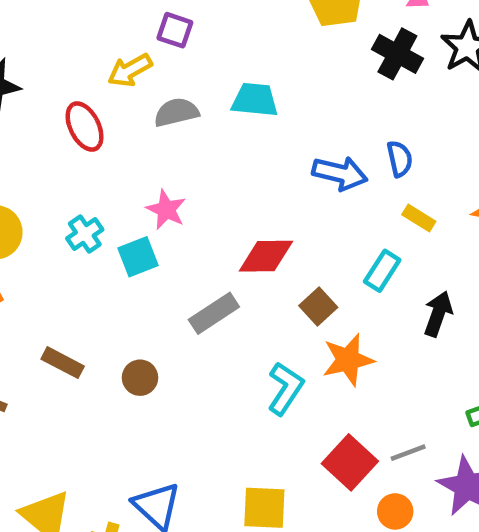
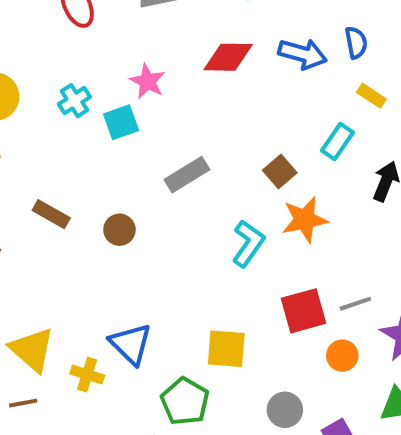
red diamond: (266, 256) -> (228, 57), moved
red square: (350, 462) -> (303, 311), turned 30

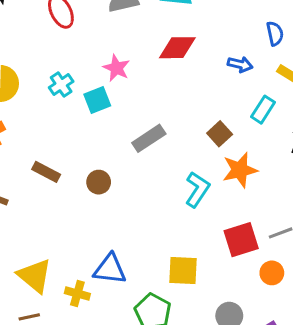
blue arrow: (303, 54) -> (240, 64), moved, size x0.7
blue triangle: (131, 344) -> (110, 269), turned -36

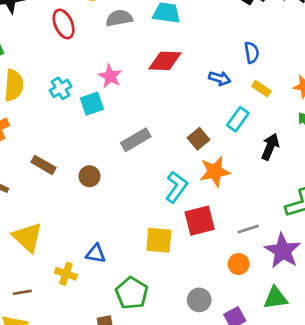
red square: (241, 240) -> (200, 221), moved
blue triangle: (110, 269) -> (96, 254), size x0.7
yellow square: (183, 270) -> (159, 240), moved
yellow triangle: (35, 276) -> (27, 237), moved

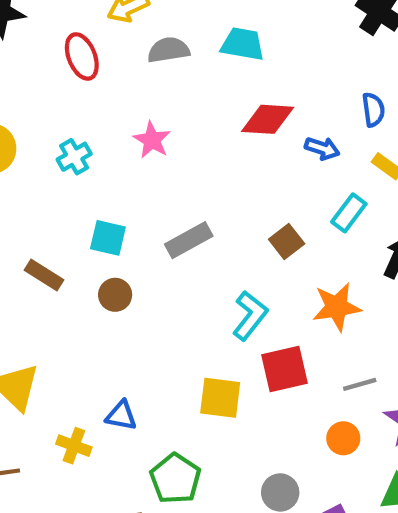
red diamond: (165, 61) -> (268, 119), moved
cyan square: (92, 104) -> (108, 238), moved, turned 30
orange star: (215, 172) -> (337, 307), moved

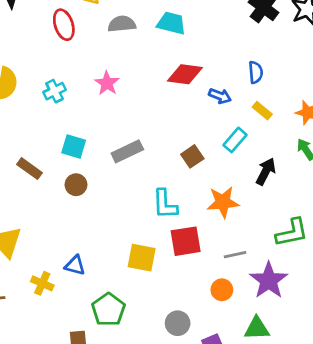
cyan L-shape: (250, 316) -> (165, 204), turned 136

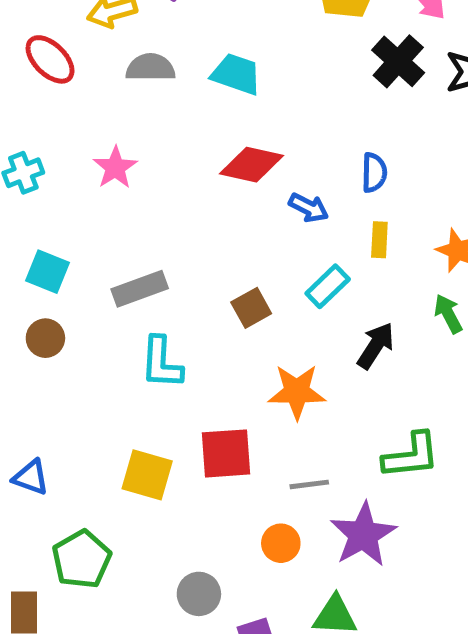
red ellipse: (64, 25) -> (50, 59), turned -32
yellow rectangle: (262, 111) -> (379, 240), turned 48
cyan L-shape: (165, 204) -> (161, 363), moved

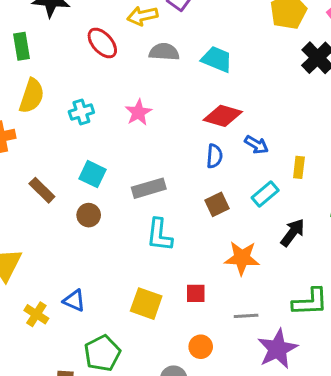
blue semicircle: (374, 173) -> (214, 156), moved
red square: (226, 453) -> (196, 293), size x0.6
orange circle: (281, 543) -> (201, 347), moved

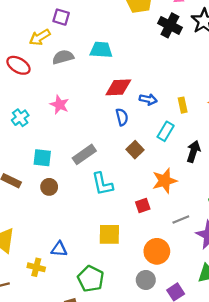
red square: (196, 293) -> (143, 205), moved
orange circle: (201, 347) -> (157, 251), size x1.5

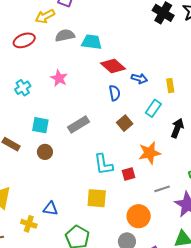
cyan trapezoid: (101, 50) -> (92, 42), moved
red ellipse: (18, 65) -> (24, 40), turned -55
red diamond: (118, 87) -> (113, 66), turned 40
cyan L-shape: (102, 184) -> (103, 164), moved

